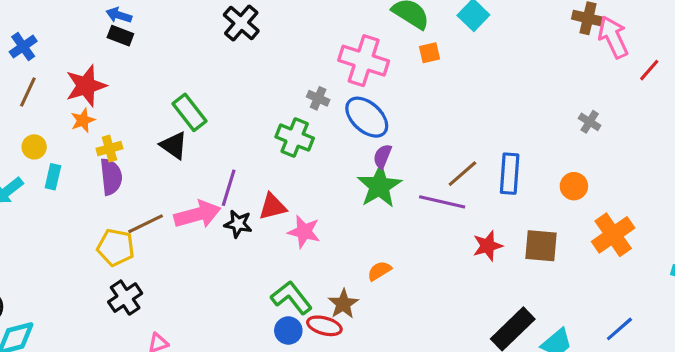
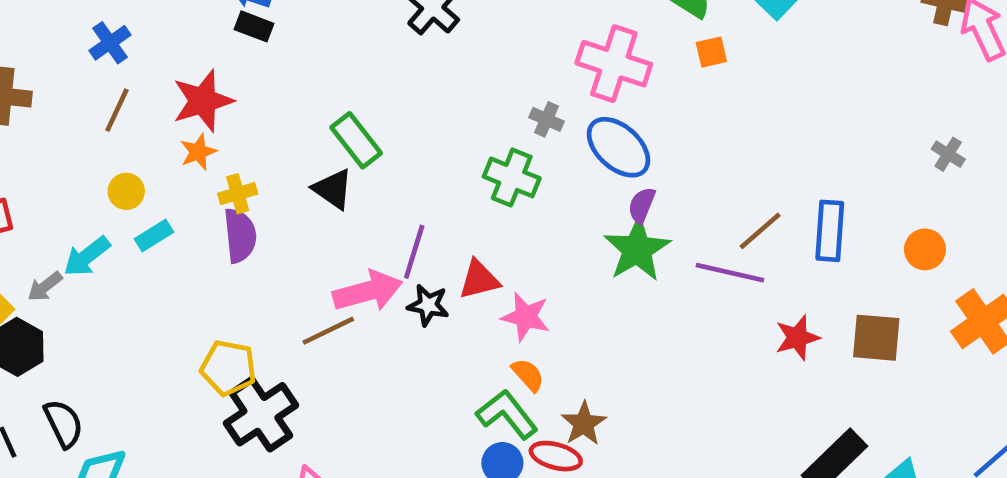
cyan rectangle: (53, 177) -> (154, 235), turned 45
brown line: (146, 224) -> (328, 331), moved
yellow pentagon: (116, 247) -> (228, 368), moved
orange semicircle: (379, 271) -> (528, 375), moved, turned 80
black cross: (125, 298) -> (261, 414), size x1.4

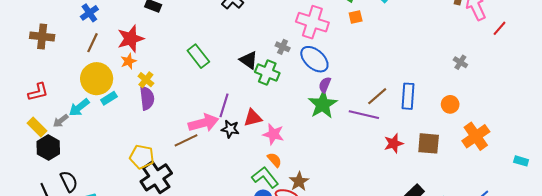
black triangle: (333, 189) -> (249, 60), moved
yellow circle: (126, 191) -> (97, 79), size x2.0
yellow cross: (238, 194) -> (146, 80), turned -35

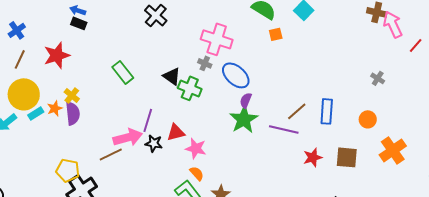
pink cross: (312, 22) -> (217, 39), moved
orange star: (128, 61) -> (55, 108), moved

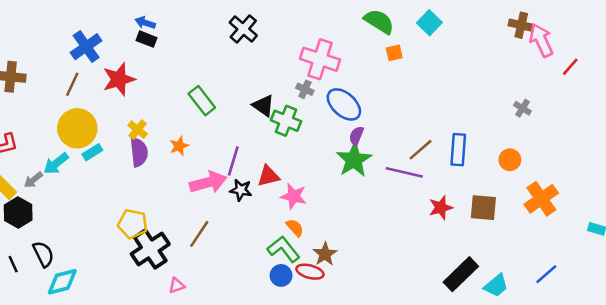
blue cross: (17, 30) -> (86, 47), moved, size x1.4
orange star: (55, 108) -> (179, 146), moved
brown line: (111, 154) -> (199, 234), moved, turned -30

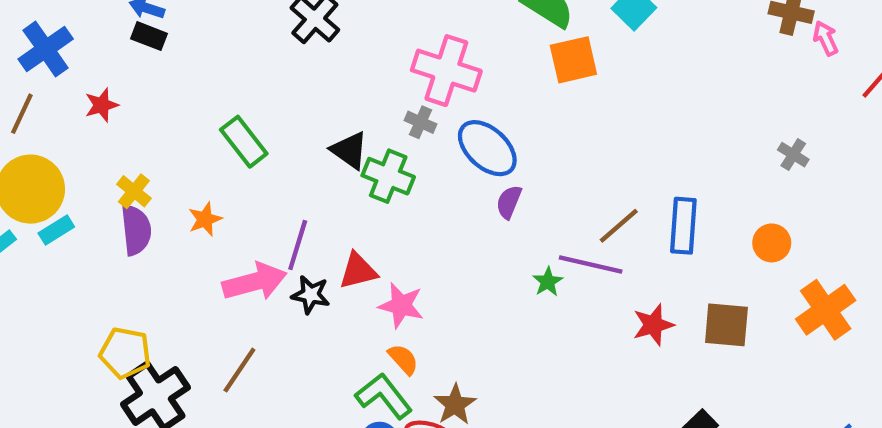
pink arrow: (541, 40) -> (826, 38), size x0.6
orange square: (394, 53) -> (573, 60), size x1.6
red star: (119, 79) -> (102, 105), size x0.6
green star: (354, 160) -> (548, 282), moved, size x0.5

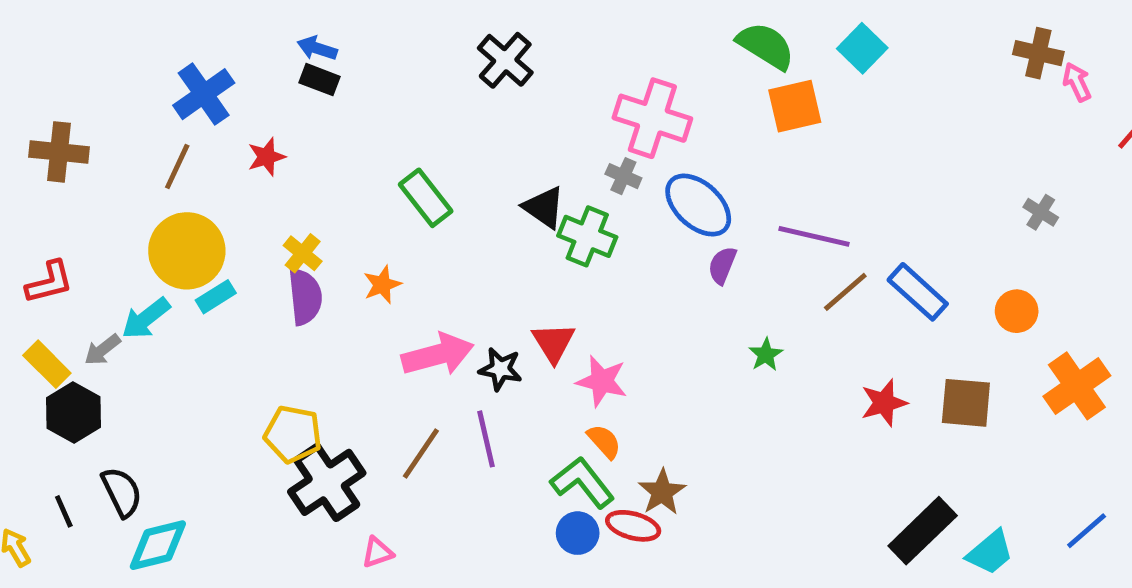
blue rectangle: (683, 226) -> (918, 292), turned -52
purple line: (298, 245) -> (486, 439), moved, turned -30
purple line: (591, 264) -> (814, 236), moved
red triangle: (358, 271) -> (553, 343), turned -48

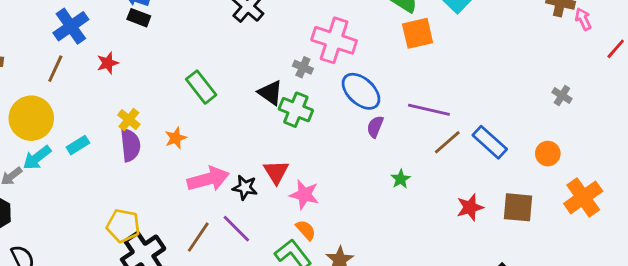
gray cross: (623, 176) -> (303, 67), moved
yellow circle: (187, 251) -> (31, 118), moved
purple line: (486, 439) -> (236, 229), turned -32

